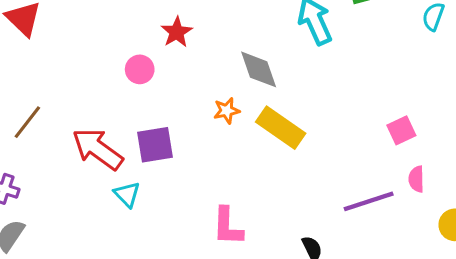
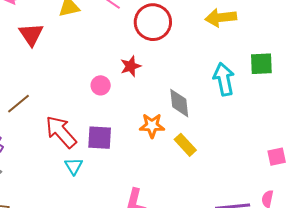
orange star: (227, 111) -> (152, 126), size x1.4
yellow rectangle: (281, 128) -> (185, 145), size x0.7
pink square: (401, 130) -> (277, 157), moved

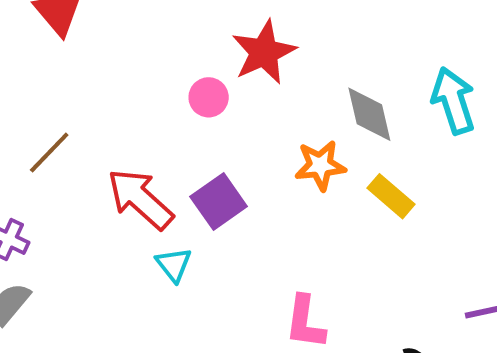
red star: (131, 66) -> (264, 52), size x1.5
cyan arrow: (224, 79) -> (453, 101), moved
purple square: (100, 138) -> (219, 201), turned -32

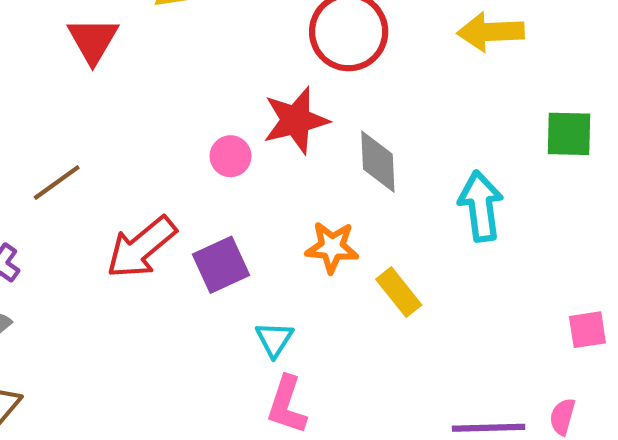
gray diamond: (369, 114) -> (378, 162), moved
red arrow: (140, 199) -> (141, 247), turned -92
cyan triangle: (174, 265) -> (274, 339), moved

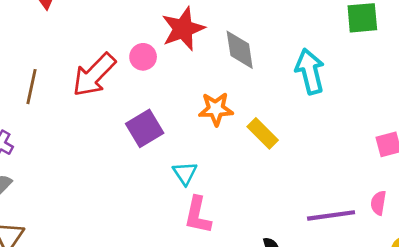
brown line: (57, 183) -> (31, 87), turned -36
red arrow: (141, 247) -> (94, 75), moved

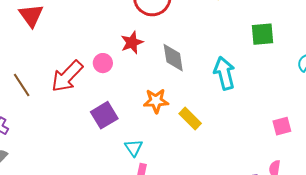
red star: (183, 29) -> (132, 42), size x0.7
brown line: (31, 87) -> (22, 85), turned -45

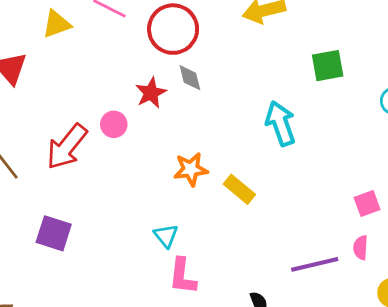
gray diamond: (173, 58) -> (190, 78), moved, size x0.7
purple square: (104, 115) -> (54, 233), moved, turned -36
pink square: (282, 126) -> (367, 204), moved

